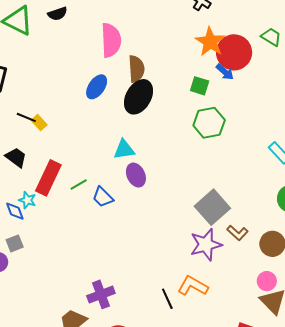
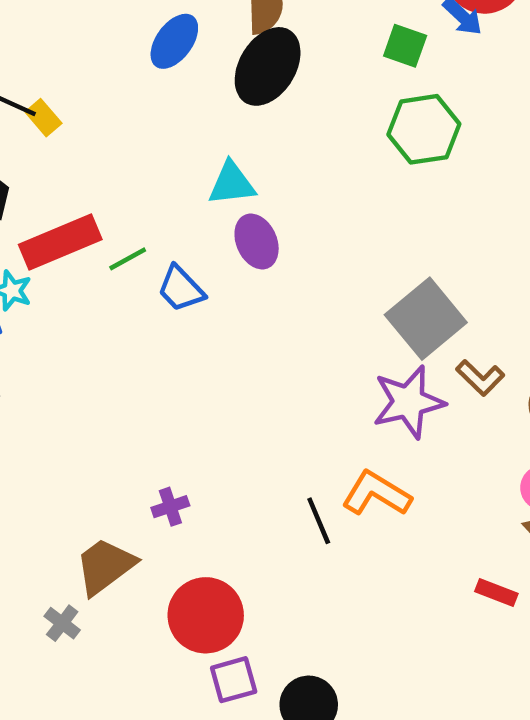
red rectangle: (48, 178) -> (60, 242), turned 40
purple cross: (101, 294) -> (170, 507), size x0.6

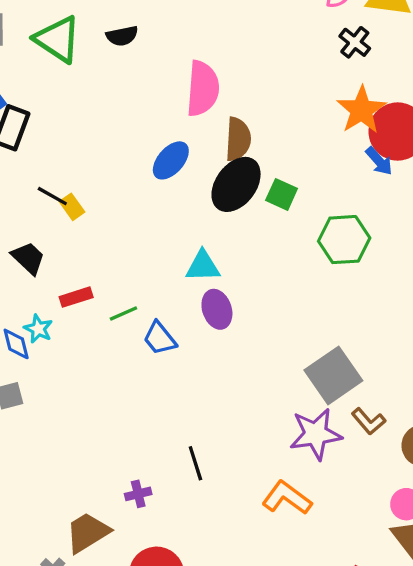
green square: (405, 46) -> (282, 194), moved
red rectangle: (60, 242) -> (76, 297), size x0.6
black line: (319, 521) -> (195, 463), moved

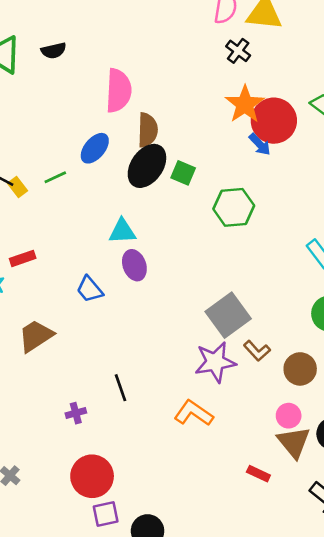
green line: (123, 314) -> (55, 177), moved
brown trapezoid: (88, 532) -> (36, 336), moved

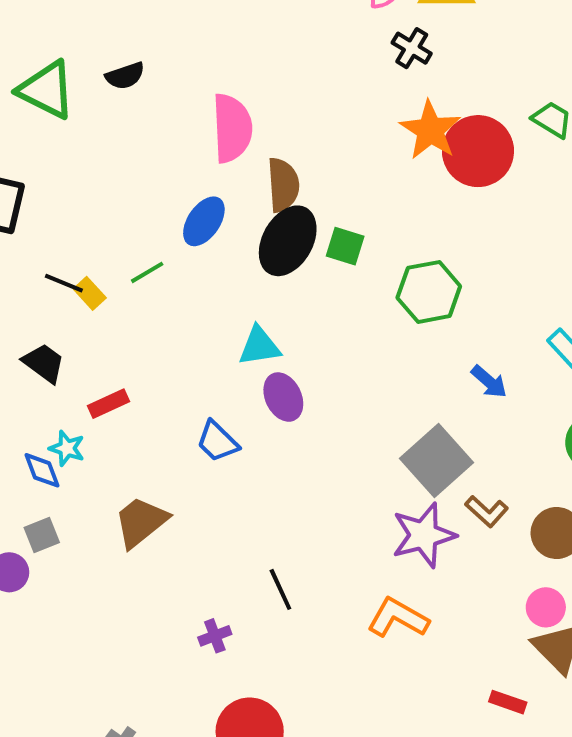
blue arrow: (260, 144) -> (489, 382), moved

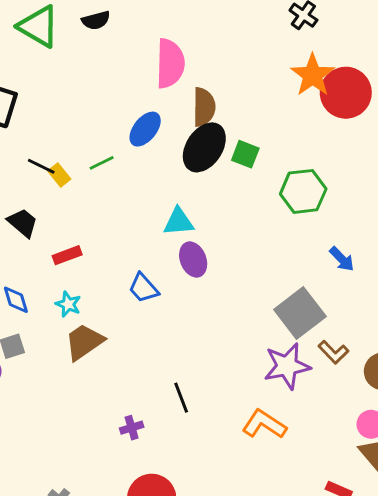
cyan star: (67, 448) -> (68, 304), moved

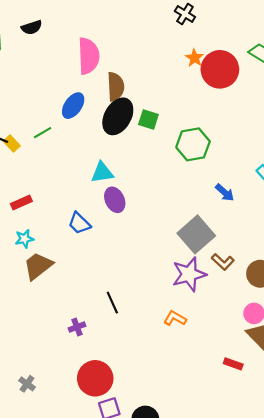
orange star: (313, 75) -> (195, 58), size x0.6
cyan star: (68, 304) -> (24, 239), turned -30
orange L-shape: (264, 424) -> (175, 318), size x0.7

